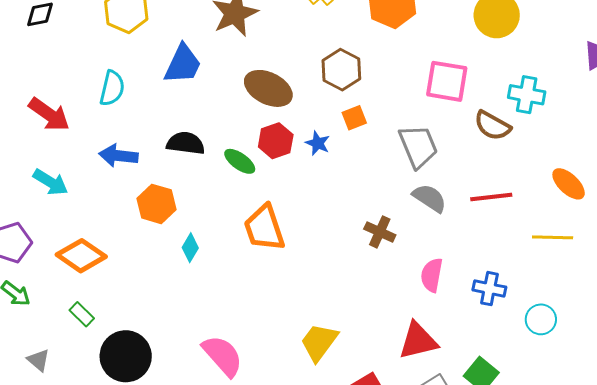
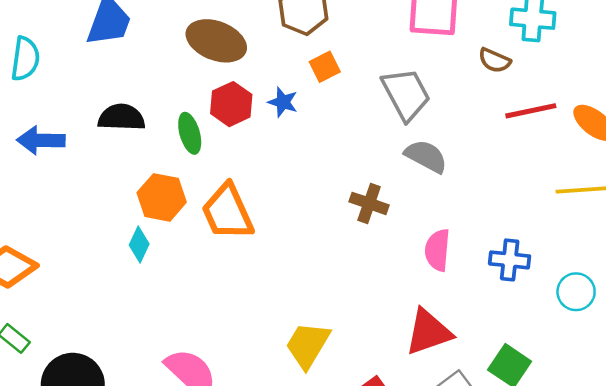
brown semicircle: (492, 126) -> (494, 60), size x0.7
green ellipse: (240, 161) -> (190, 133), turned 44
red line: (491, 197) -> (531, 111), moved
orange hexagon: (157, 204) -> (162, 197), moved

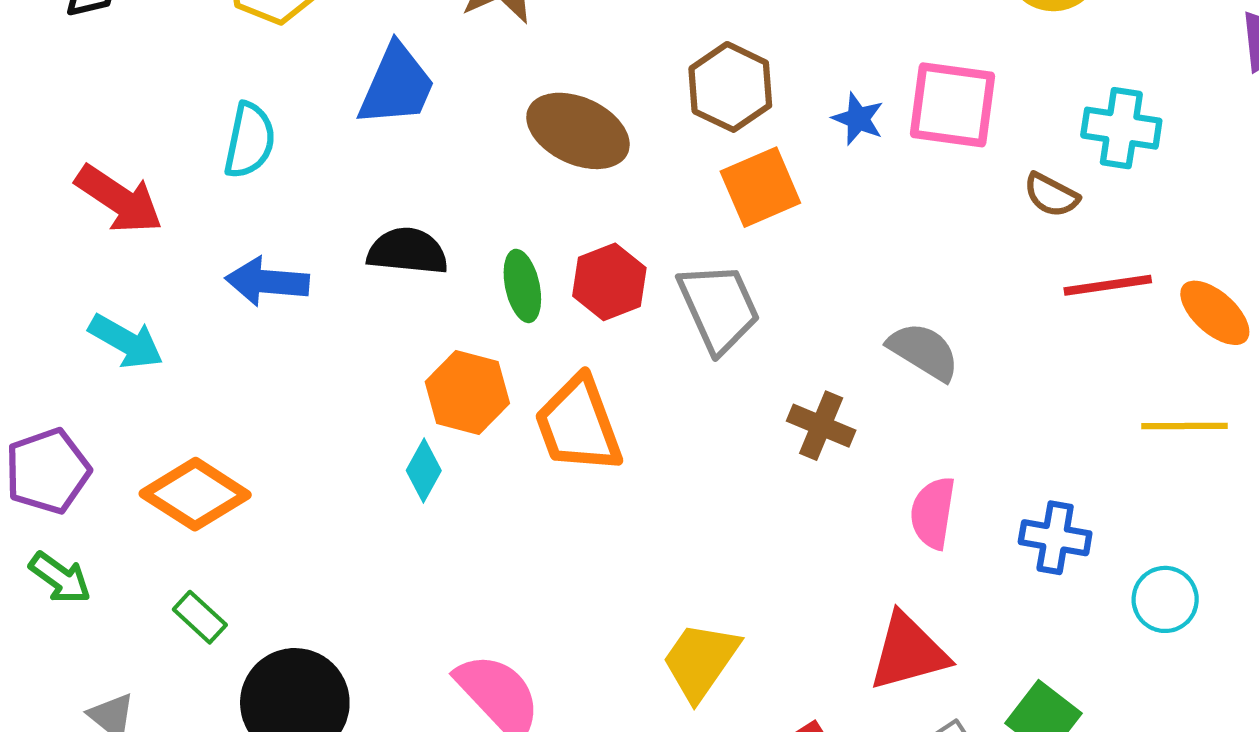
orange square: (325, 67) -> (760, 187), size x1.5
gray trapezoid: (406, 94) -> (719, 308), moved
blue star: (283, 102) -> (858, 119), moved
red hexagon: (231, 104) -> (609, 282), moved

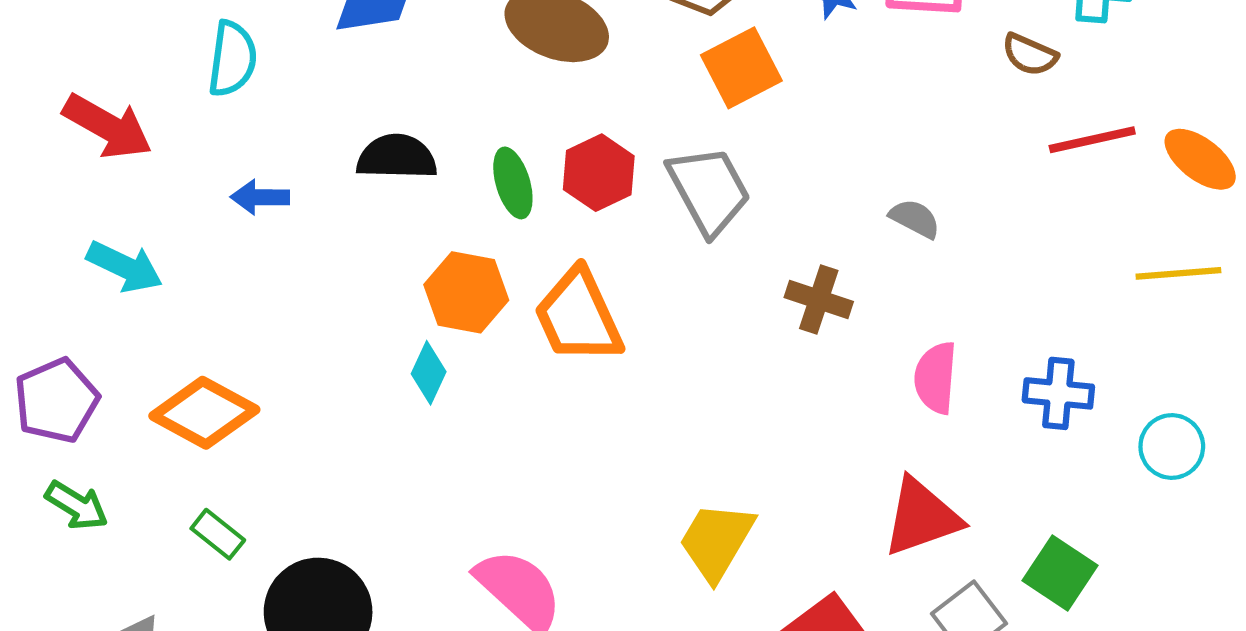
blue arrow: (267, 282) -> (260, 197), size x0.7
gray semicircle: (924, 351) -> (915, 219), size x0.7

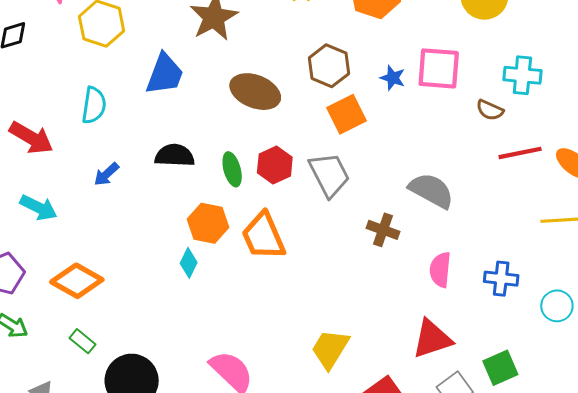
blue arrow: (260, 197) -> (106, 174), turned -44
gray semicircle: (915, 219) -> (431, 190), size x1.8
green square: (1060, 573) -> (500, 368), turned 32

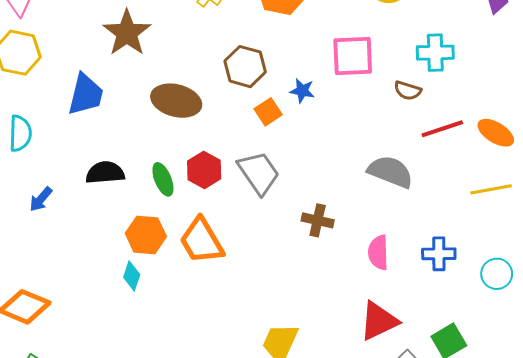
blue star: (393, 78) -> (302, 91), moved
orange square: (347, 114) -> (268, 112), size x0.7
gray semicircle: (431, 190) -> (390, 172), moved

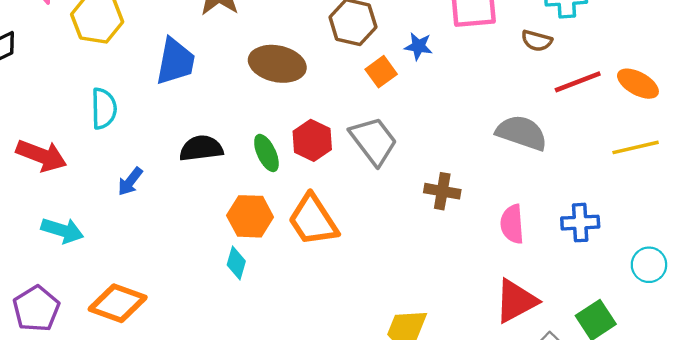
cyan circle: (497, 274) -> (649, 265), moved

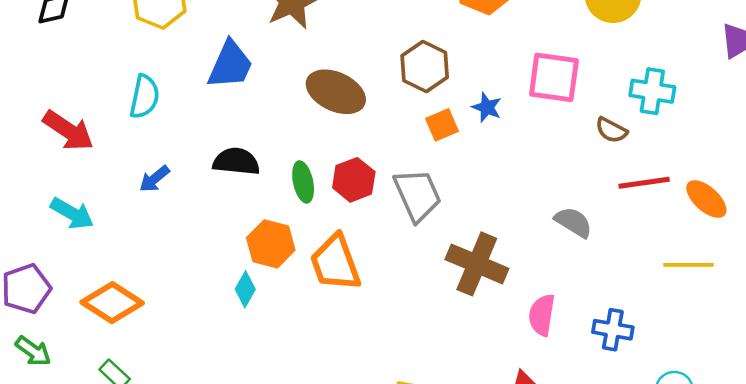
gray semicircle: (522, 133) -> (573, 222), size x0.7
brown cross: (442, 191) -> (477, 264), size x1.6

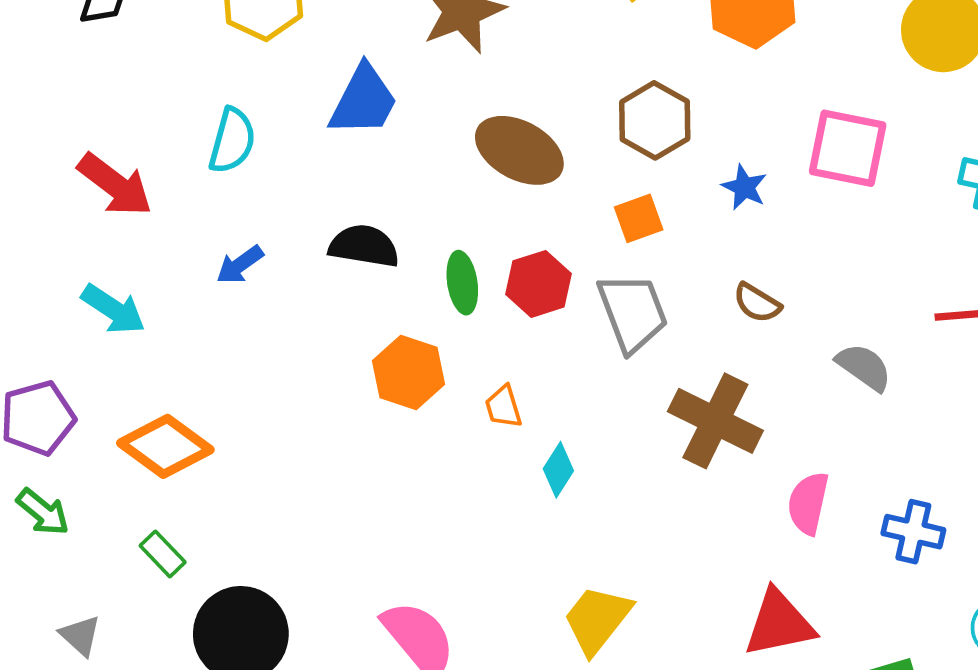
orange square: (442, 125) -> (639, 218), moved
brown semicircle: (611, 130) -> (757, 303), moved
orange trapezoid: (335, 263) -> (503, 407), size x0.5
cyan diamond: (245, 289) -> (558, 470), moved

